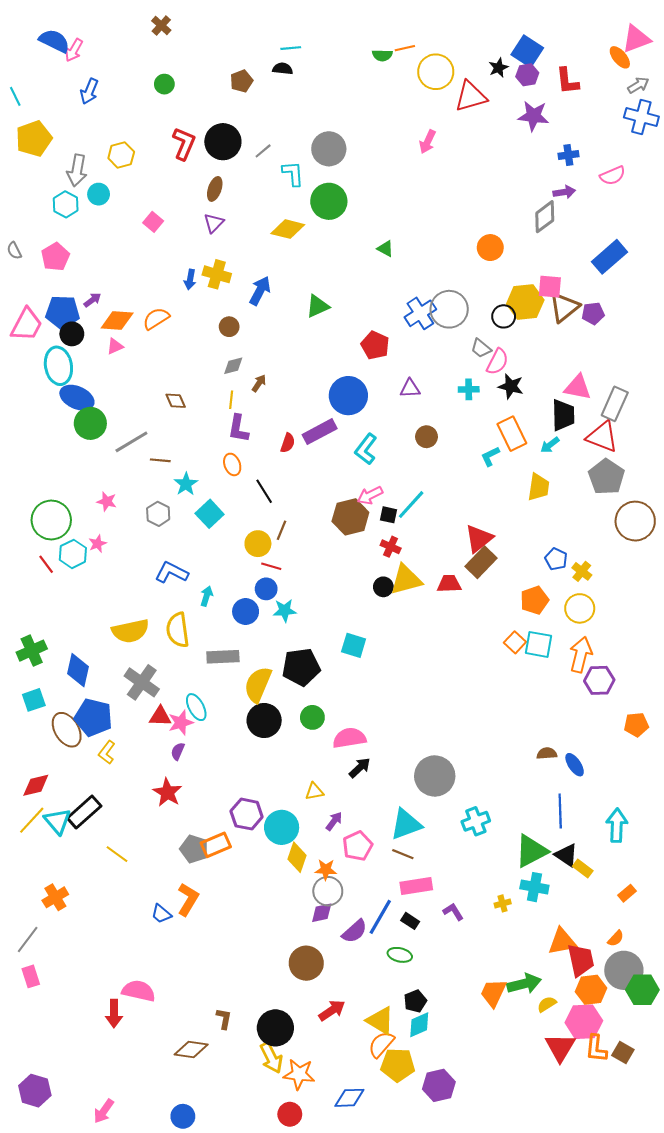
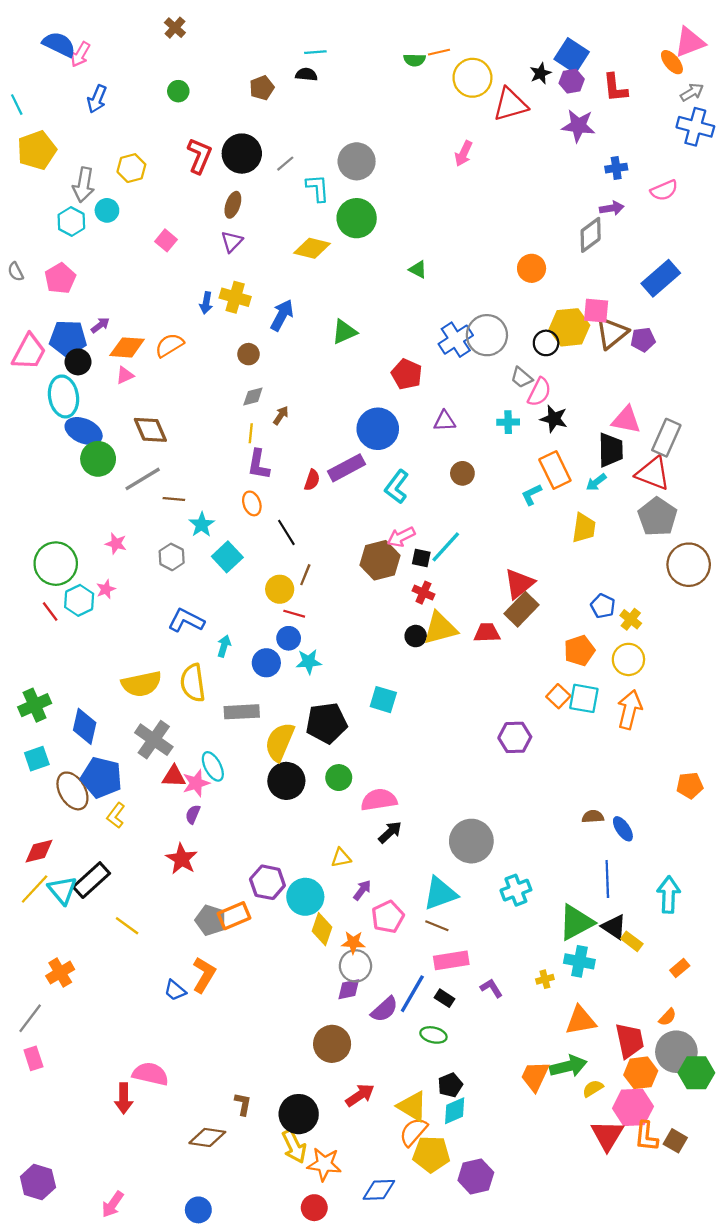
brown diamond: (176, 401) -> (150, 430), moved, size x1.5
purple hexagon: (599, 680) -> (515, 737), moved
orange triangle: (562, 942) -> (581, 1020), moved

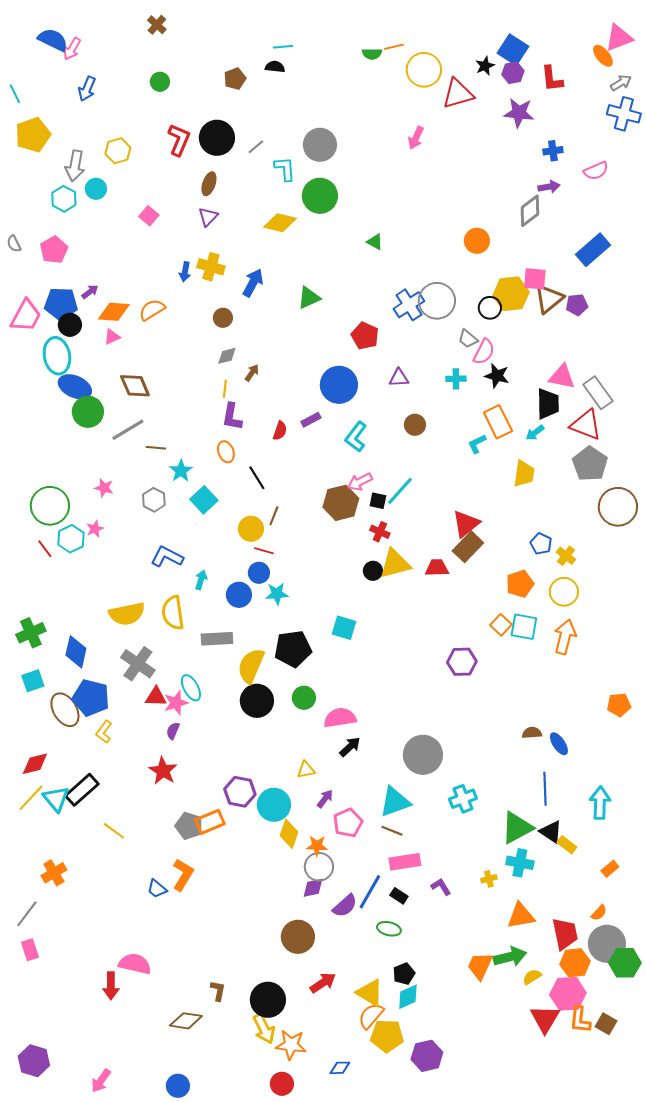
gray rectangle: (666, 438) -> (598, 393), turned -60
purple rectangle: (347, 468) -> (311, 420), size x0.6
blue diamond: (379, 1190) -> (340, 1068), size x0.7

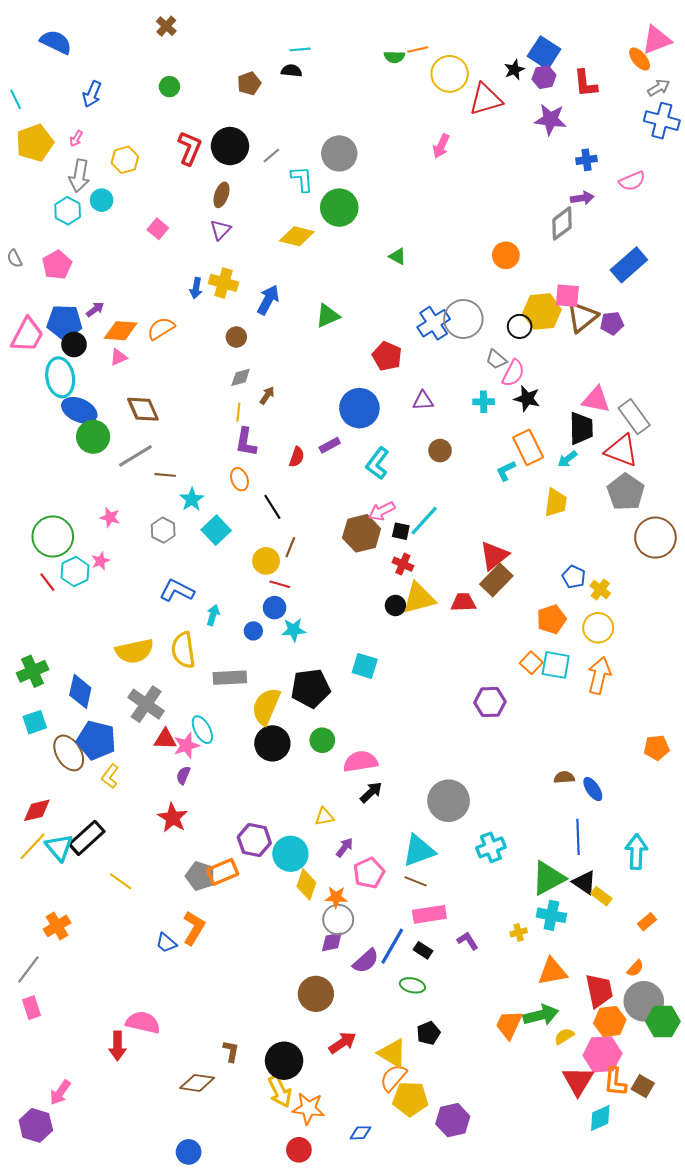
pink arrow: (72, 49) -> (76, 139), moved, size x0.7
blue circle: (239, 595) -> (253, 631), size x0.7
cyan diamond: (408, 997) -> (600, 1118), moved
pink arrow: (101, 1081) -> (60, 1093), moved

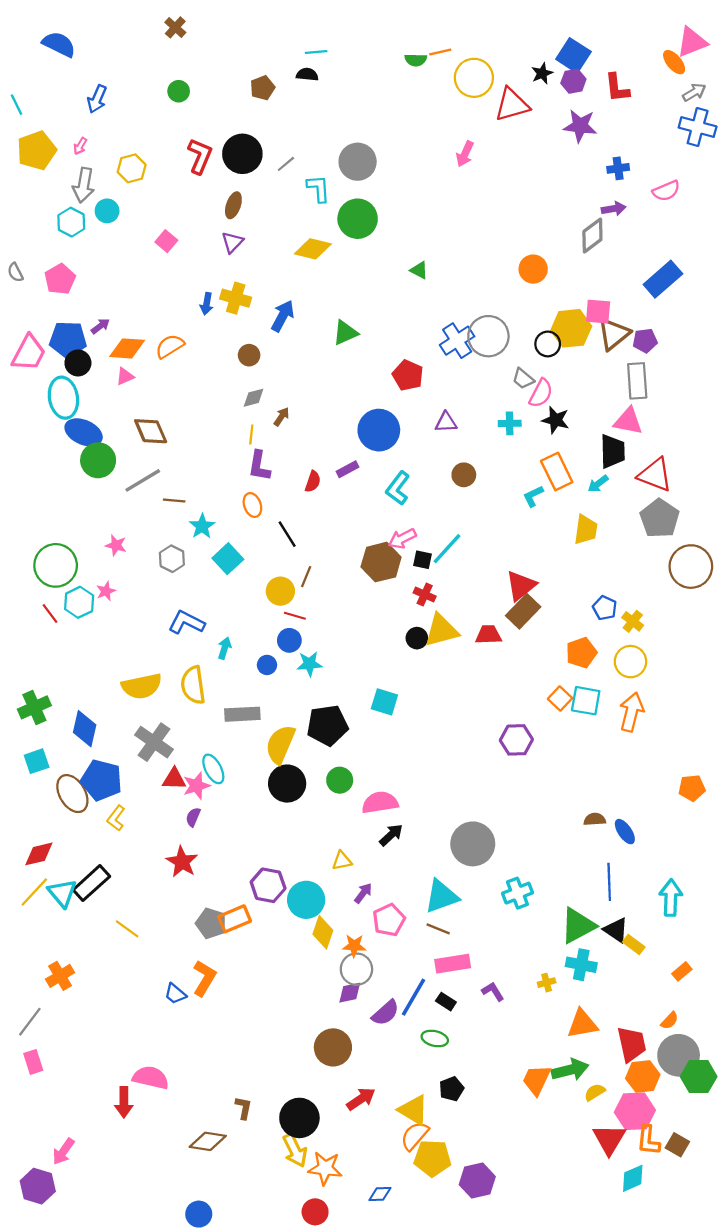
gray rectangle: (634, 417) -> (637, 381), moved, turned 32

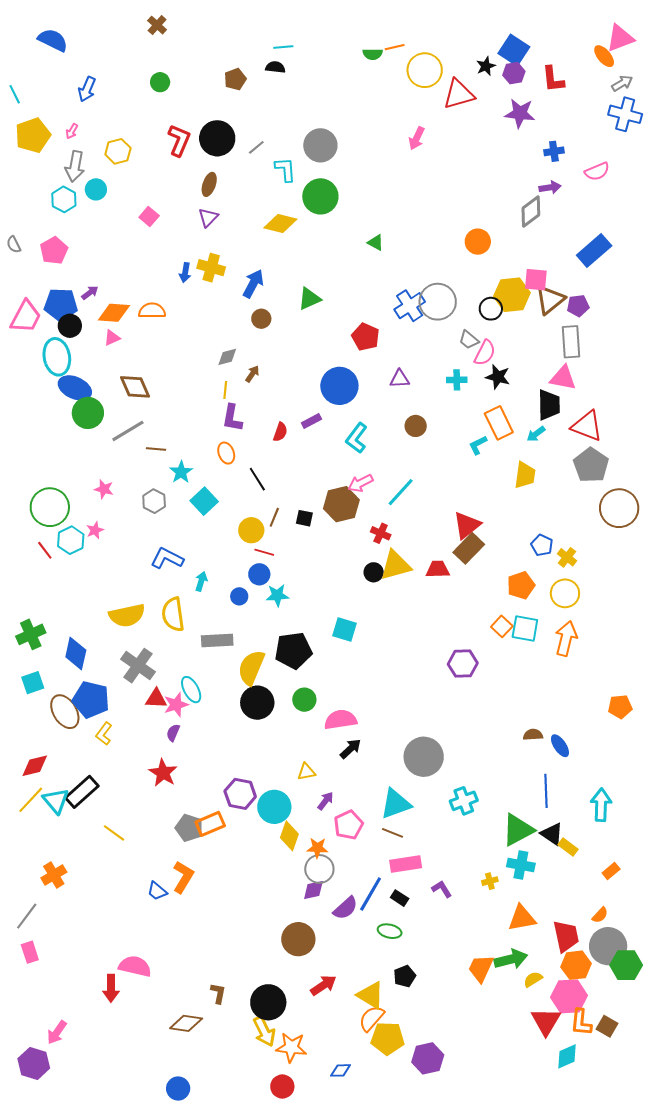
orange semicircle: (170, 346) -> (152, 311), turned 32
brown circle: (249, 355) -> (261, 319), moved
black square: (422, 560) -> (304, 518), moved

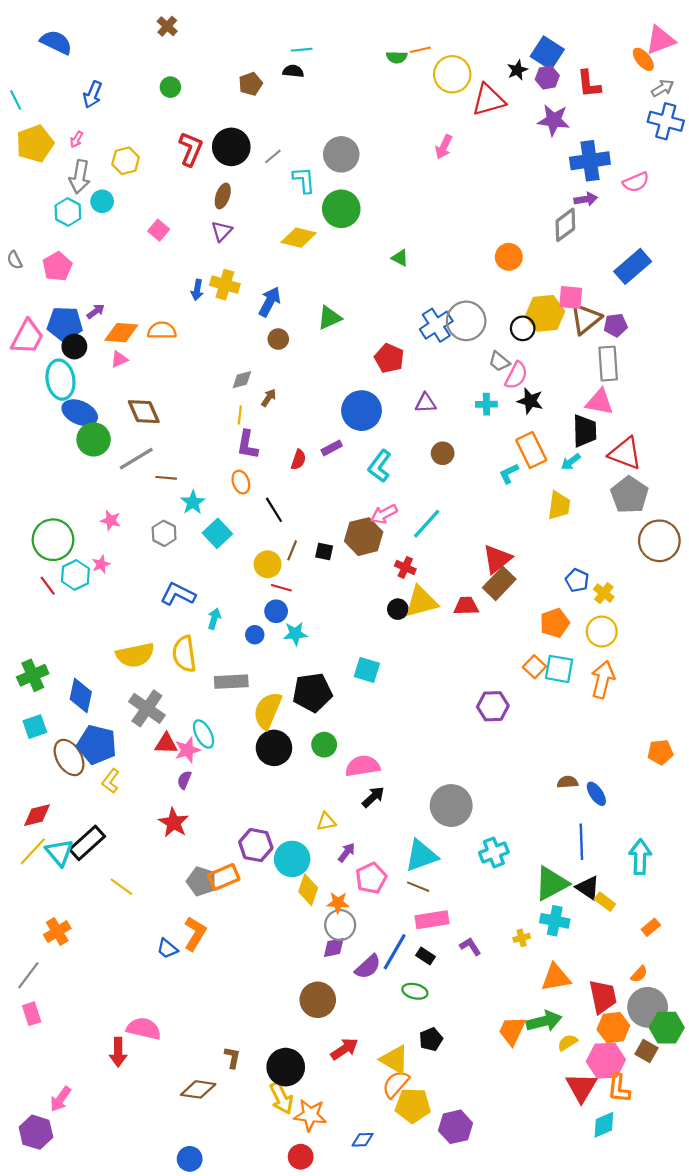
blue cross: (554, 151) -> (590, 161), size x1.8
brown square: (607, 1026) -> (647, 1051), moved

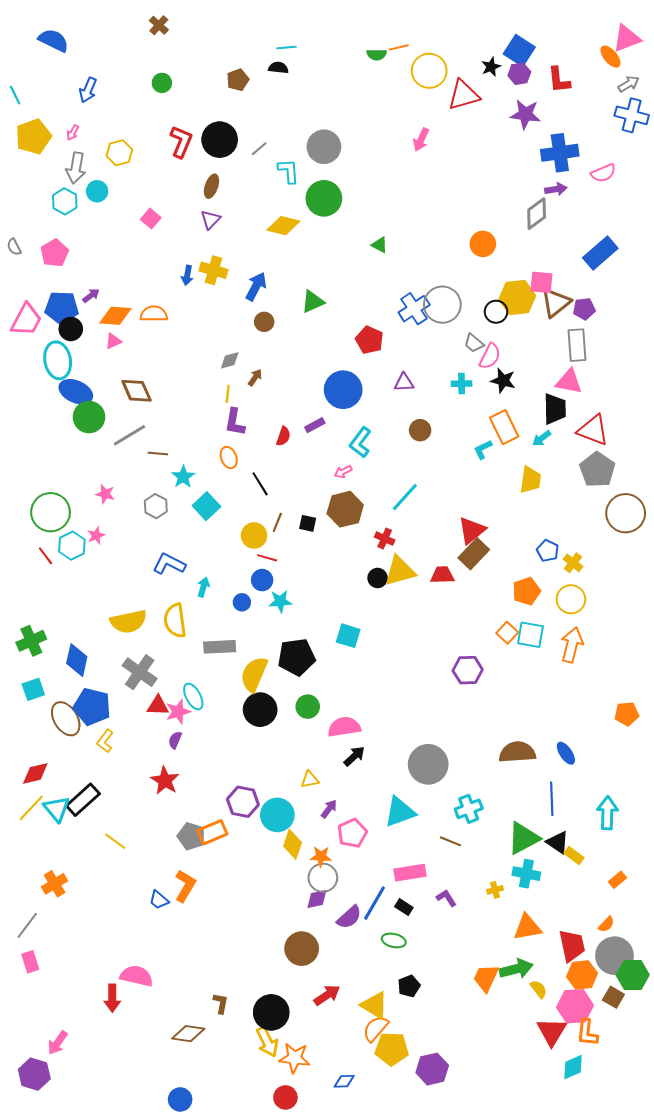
pink arrow: (384, 514) -> (343, 472), moved, size x0.7
brown semicircle: (568, 782) -> (517, 752), moved, size x1.8
brown line: (418, 887) -> (450, 841), moved
yellow semicircle: (568, 1043) -> (539, 989), turned 84

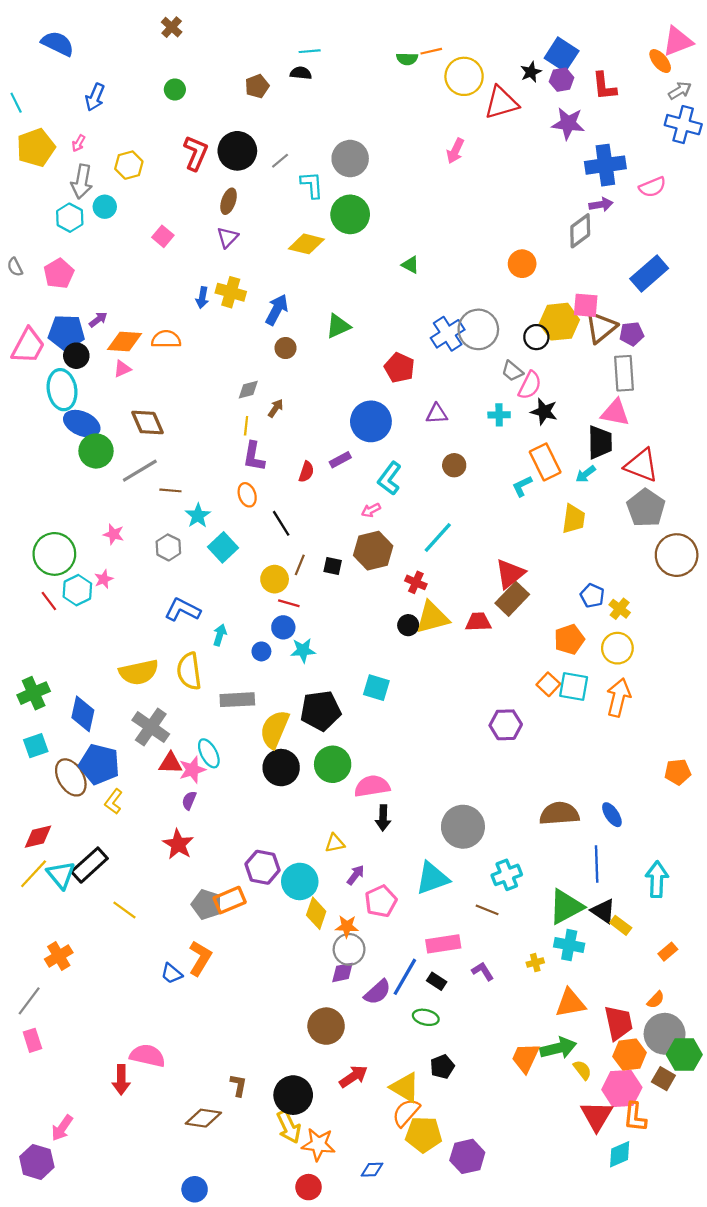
green circle: (308, 707) -> (333, 764), size x1.4
black arrow: (354, 756) -> (383, 818), turned 135

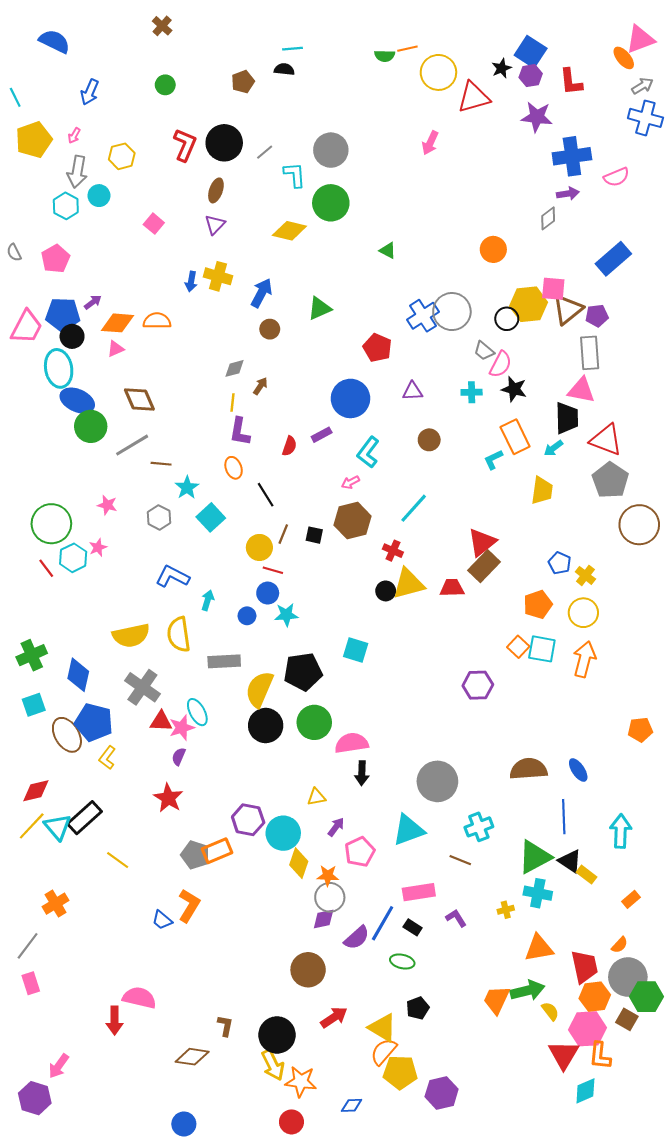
gray diamond: (580, 231) -> (548, 218), size x0.7

